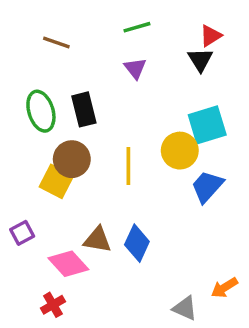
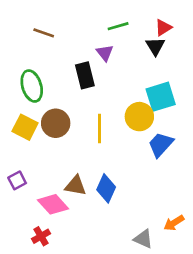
green line: (137, 27) -> (118, 26), moved
black rectangle: (84, 109) -> (85, 75), moved
yellow square: (56, 181) -> (25, 127), moved

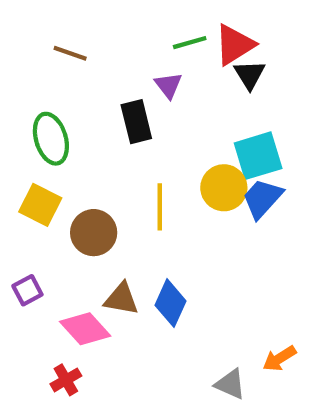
red triangle: (163, 28) -> (235, 45), moved, size x1.5
brown circle: (56, 123) -> (94, 233), moved
blue trapezoid: (161, 144) -> (262, 198), moved

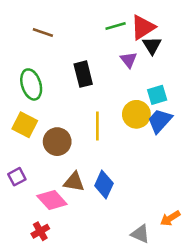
purple triangle: (168, 85) -> (129, 60), moved
cyan square: (258, 156) -> (157, 95), size x0.7

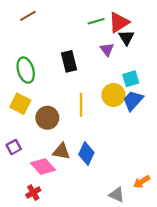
brown line: (43, 32) -> (28, 16), moved, turned -49

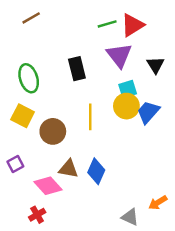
black triangle: (126, 38) -> (155, 65), moved
purple triangle: (107, 49) -> (119, 55), size x1.6
cyan square: (131, 79) -> (128, 89), moved

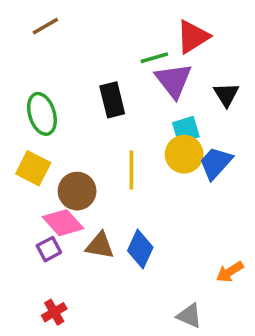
green line: (107, 24) -> (154, 58), moved
purple square: (15, 164) -> (49, 249), moved
pink diamond: (48, 186) -> (63, 223), moved
orange arrow: (158, 203) -> (230, 272), moved

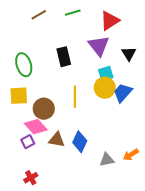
brown line: (45, 26) -> (39, 15), moved
green line: (154, 58) -> (73, 13), moved
yellow square: (33, 168) -> (19, 96), turned -30
gray triangle: (189, 316) -> (107, 160), moved, turned -35

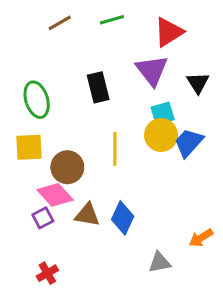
gray triangle: (107, 160) -> (159, 262), moved

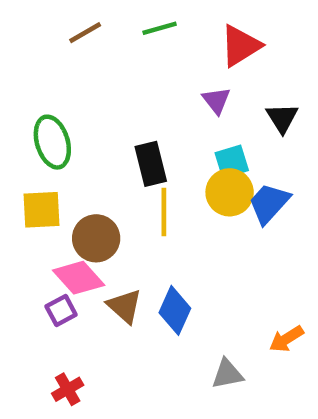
purple triangle: (152, 70) -> (216, 100), size x0.6
black rectangle: (98, 87) -> (151, 164), moved
brown triangle: (87, 215) -> (125, 306), turned 32

